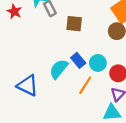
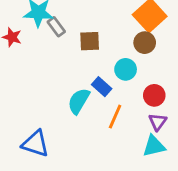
cyan circle: (98, 63) -> (126, 69), moved
blue triangle: (28, 85) -> (36, 144), moved

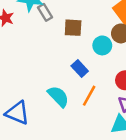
cyan circle: (126, 69) -> (102, 45), moved
cyan semicircle: (79, 101) -> (58, 96), moved, turned 100

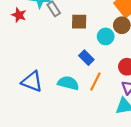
cyan semicircle: (58, 96) -> (68, 83), turned -30
blue triangle: (17, 113) -> (32, 81), moved

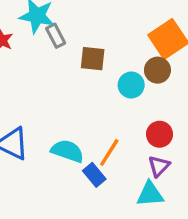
blue rectangle: (86, 58) -> (94, 175), moved

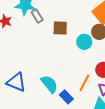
cyan semicircle: (67, 151) -> (49, 84), turned 36
orange line: (109, 152) -> (84, 83), moved

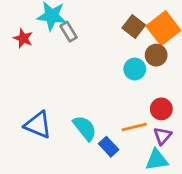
brown square: (60, 28) -> (134, 27), moved, turned 35
orange line: (84, 83) -> (134, 127), turned 48

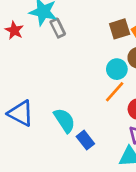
brown square: (134, 27) -> (120, 29), turned 30
orange line: (134, 127) -> (115, 92), moved, turned -40

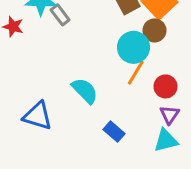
cyan circle: (117, 69) -> (134, 47), size x1.4
cyan semicircle: (64, 120) -> (85, 91), moved

